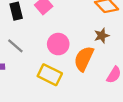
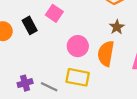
gray line: (15, 46) -> (49, 87), moved

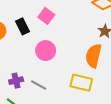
pink circle: (78, 46) -> (46, 51), moved
yellow rectangle: (78, 77) -> (81, 83), moved

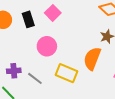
yellow rectangle: (81, 83) -> (67, 73), moved

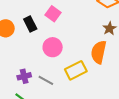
yellow rectangle: (67, 73) -> (76, 70), turned -40

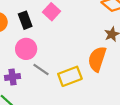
pink circle: (53, 47) -> (26, 49), moved
gray line: (46, 80) -> (41, 69), moved

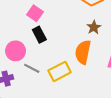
black rectangle: (25, 20) -> (39, 35), moved

